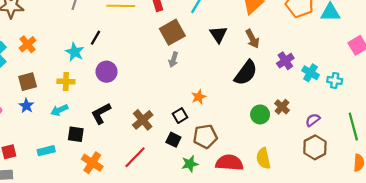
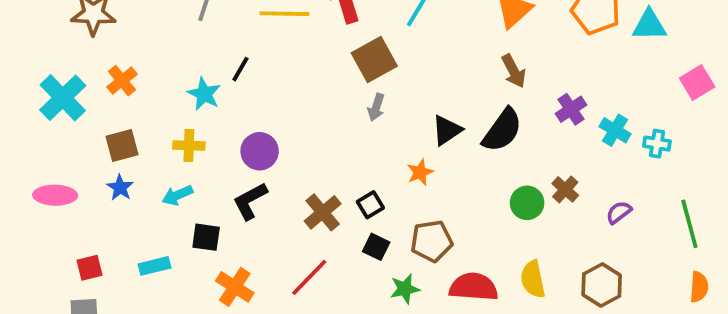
black triangle: (218, 34) -> (447, 130), moved, turned 30
purple circle: (106, 72) -> (260, 151), moved
black square: (180, 116) -> (370, 205), moved
brown hexagon: (315, 147) -> (602, 285), moved

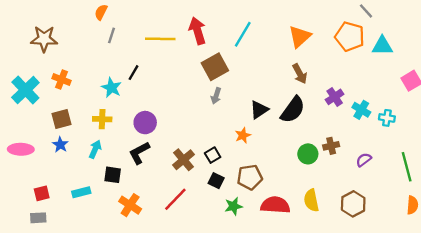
orange cross: (122, 81) -> (61, 80), turned -30
brown cross: (565, 189) -> (331, 146), turned 35
cyan arrow: (177, 195) -> (95, 149), turned 138

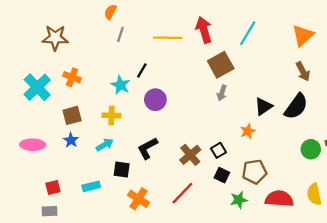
purple circle: (145, 123) -> (155, 100), moved
cyan arrow: (95, 149) -> (105, 145), turned 36

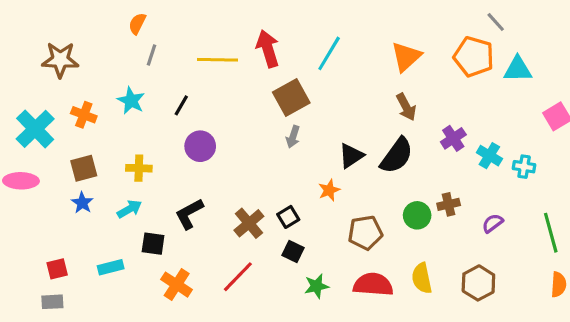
cyan star: (120, 85) -> (131, 101), moved
pink ellipse: (33, 145) -> (21, 181), moved
brown pentagon: (254, 172) -> (365, 233), moved

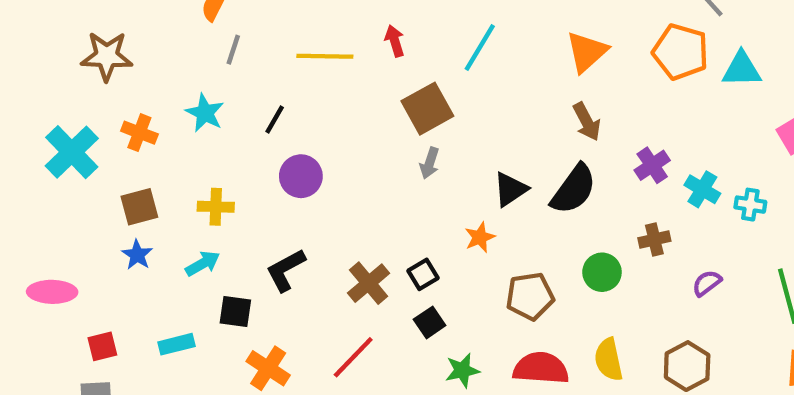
red arrow: (268, 49) -> (395, 41), size x0.6
pink ellipse: (21, 181) -> (52, 292), moved
brown cross: (449, 204) -> (654, 239), moved
black square: (293, 252) -> (430, 322), turned 30

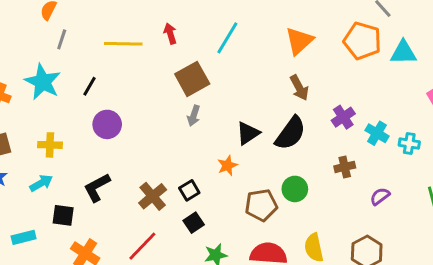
cyan star: (205, 113) -> (43, 82), size x1.4
green circle: (602, 272) -> (295, 189), moved

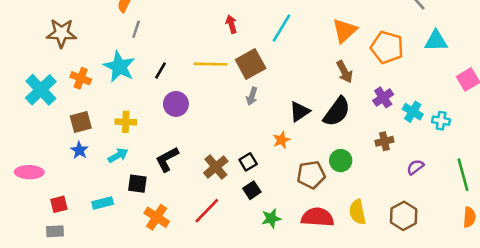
orange pentagon: (362, 41) -> (387, 47), moved
yellow line: (123, 44) -> (211, 64), moved

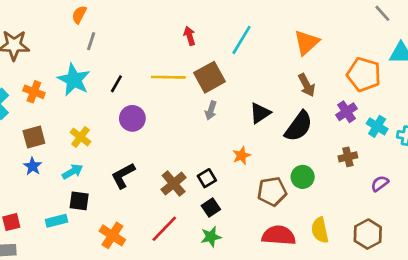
orange pentagon: (387, 47) -> (364, 74), moved
black triangle: (299, 112) -> (260, 113), moved
yellow cross: (126, 122) -> (80, 137), turned 36
black square: (137, 184) -> (79, 201), moved
green star: (271, 218) -> (211, 237), moved

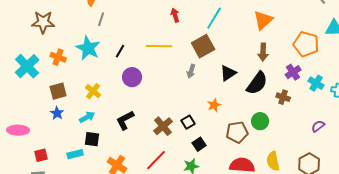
brown square: (210, 77) -> (203, 46), moved
brown arrow: (307, 85) -> (263, 52), turned 30
brown cross: (348, 157) -> (283, 97), moved, turned 32
black square: (211, 207) -> (199, 144), moved

